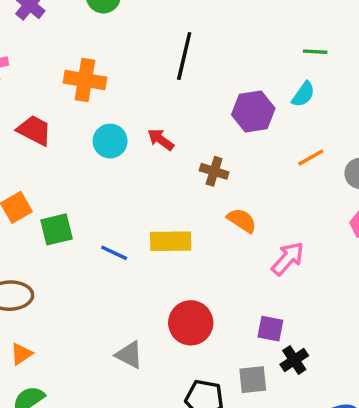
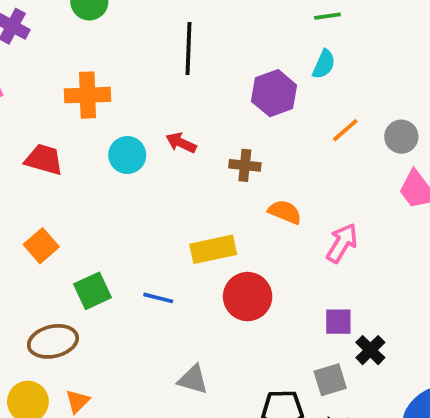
green square: (57, 229) -> (92, 291), moved
blue line: (114, 253) -> (158, 298), moved
red circle: (191, 323) -> (248, 297), moved

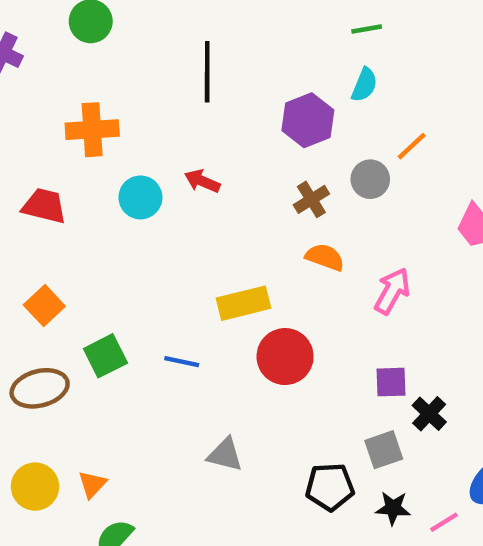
orange line: (345, 130) -> (412, 146), moved
gray circle: (401, 137) -> (370, 179), moved
brown cross: (245, 165) -> (311, 199), moved, turned -36
brown ellipse: (53, 341) -> (40, 388), moved

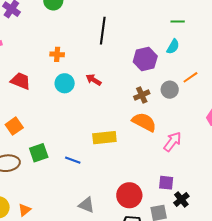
orange cross: (92, 130) -> (57, 54), moved, size x0.6
orange semicircle: (325, 257) -> (144, 122), size x1.4
red circle: (285, 357) -> (129, 195), moved

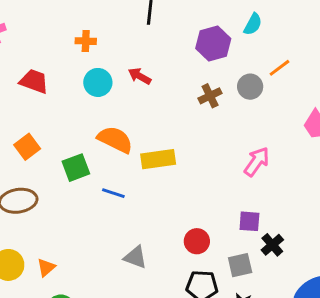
orange semicircle: (144, 122) -> (115, 140), moved
green square: (39, 153) -> (76, 168), moved
red circle: (129, 195) -> (197, 241), size x0.7

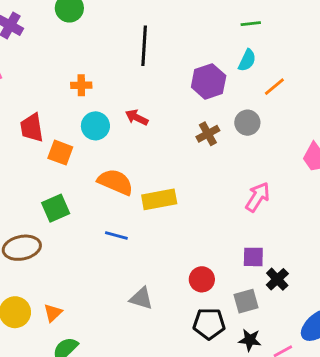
orange line: (280, 68) -> (274, 87), moved
red trapezoid: (34, 81) -> (32, 128), turned -116
orange square: (27, 147) -> (60, 153), moved, turned -30
green square: (76, 168) -> (56, 208), moved

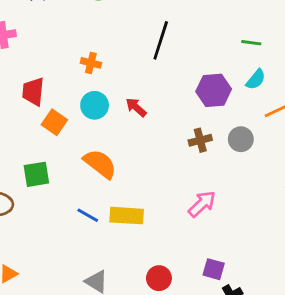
green line: (251, 24) -> (251, 43), moved
pink arrow: (258, 197) -> (202, 204), moved
yellow rectangle: (159, 199) -> (127, 216), moved

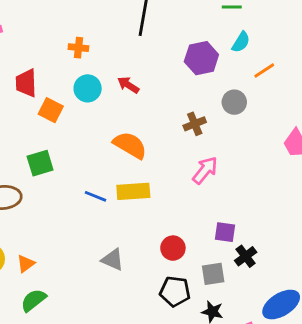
brown cross: (200, 140) -> (195, 124), moved
orange semicircle: (100, 164) -> (130, 145), moved

